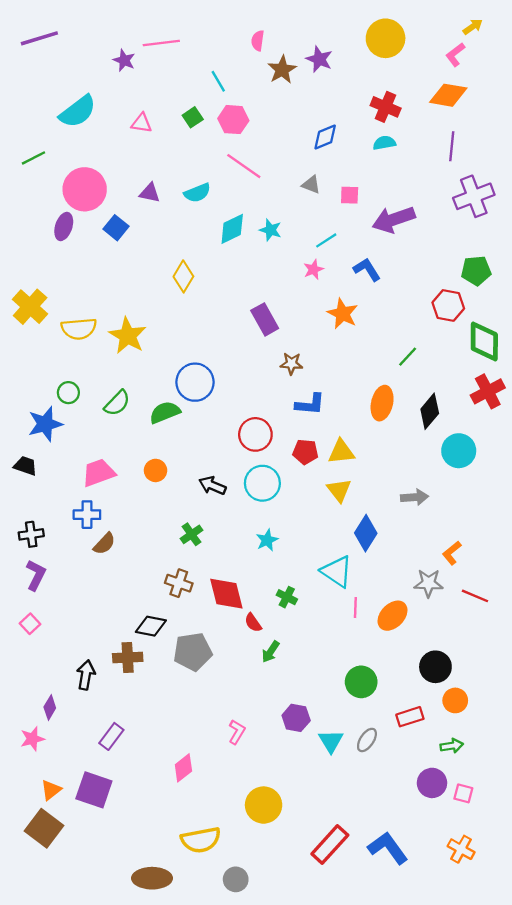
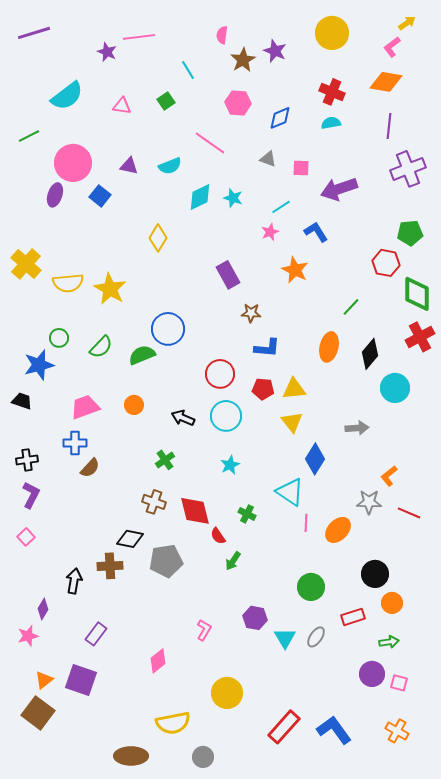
pink hexagon: (233, 120) -> (238, 103), moved

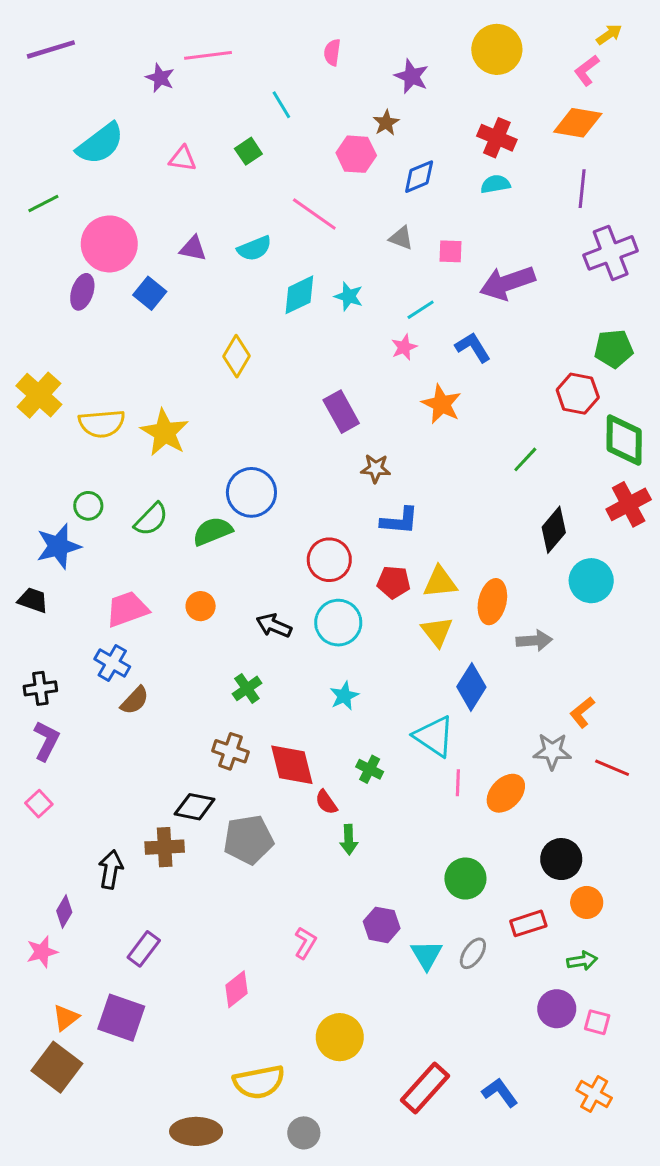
brown star: (243, 60) -> (386, 123), moved, size x0.7
orange ellipse: (329, 347) -> (492, 602), moved
blue cross: (75, 443) -> (112, 663), turned 30
green arrow: (233, 561) -> (349, 840), turned -36
blue L-shape: (334, 730) -> (500, 1093), size x0.7

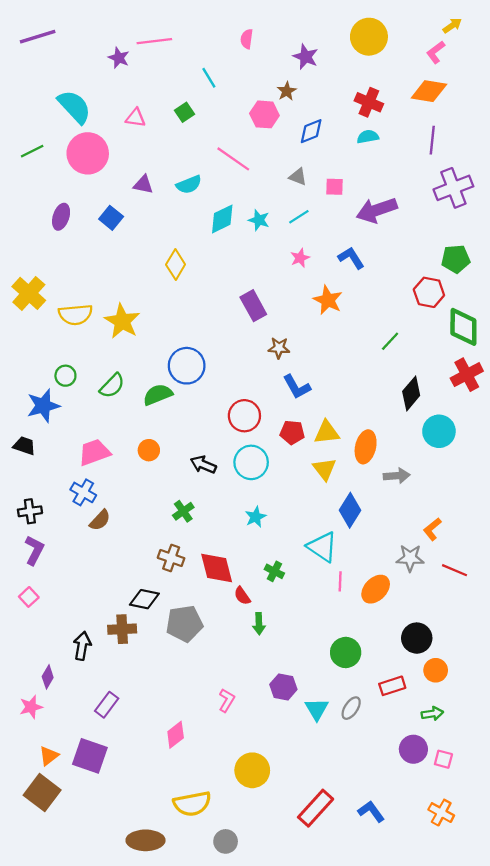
cyan semicircle: (100, 144) -> (74, 107), turned -96
pink circle: (109, 244) -> (88, 153), moved
cyan line: (421, 310) -> (299, 217), moved
blue L-shape: (400, 521) -> (297, 387), turned 56

